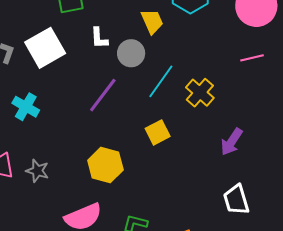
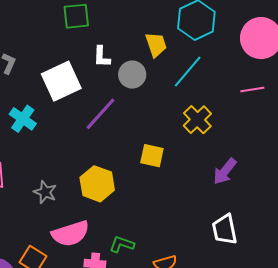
white square: (45, 48) -> (61, 81), moved
cyan line: (161, 81) -> (188, 72), moved
yellow square: (158, 132) -> (152, 156), turned 35
gray star: (37, 171) -> (45, 192), moved

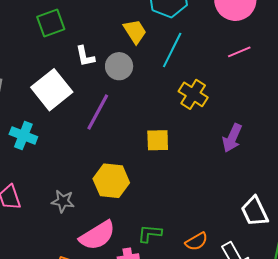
white trapezoid: (225, 230) -> (255, 211), moved

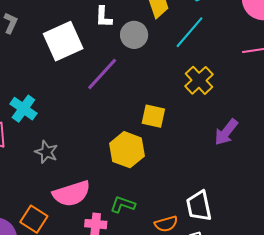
cyan cross: (23, 135) -> (23, 109), moved
yellow hexagon: (111, 181) -> (127, 150), moved
white trapezoid: (255, 211) -> (199, 206), moved

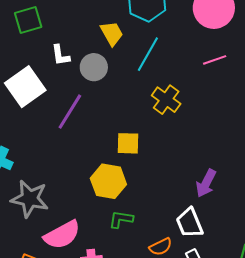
purple arrow: (226, 132) -> (206, 183), moved
gray star: (46, 152) -> (30, 199), size x1.6
green L-shape: (123, 205) -> (121, 219), moved

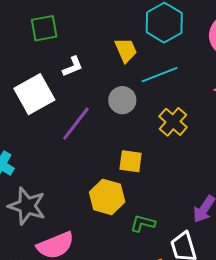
cyan line: (148, 54) -> (160, 75), turned 33
white L-shape: (61, 55) -> (73, 67), turned -110
gray circle: (94, 67) -> (122, 100), moved
green L-shape: (121, 219) -> (143, 223), moved

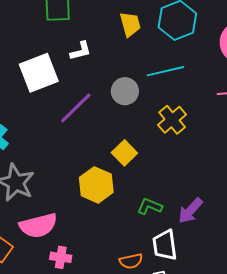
yellow trapezoid: (126, 50) -> (130, 24), moved
yellow square: (131, 161) -> (124, 153), turned 30
green L-shape: (143, 223) -> (150, 206), moved

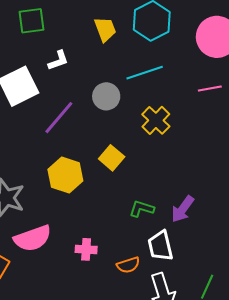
yellow hexagon: (96, 185) -> (65, 175), moved
pink cross: (61, 257) -> (86, 249), moved

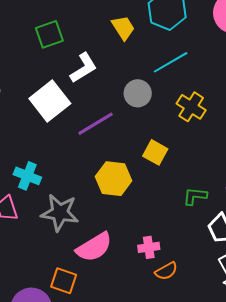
white L-shape: (58, 60) -> (83, 68), size x1.4
purple line: (59, 118) -> (96, 124), turned 30
orange semicircle: (128, 265) -> (166, 271), moved

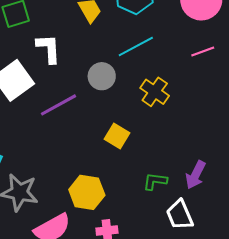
white L-shape: (83, 68) -> (49, 49), turned -64
yellow hexagon: (114, 179) -> (87, 192), moved

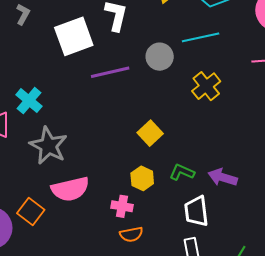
yellow square: (117, 136) -> (150, 133), moved
purple arrow: (196, 175) -> (223, 177), turned 64
yellow hexagon: (87, 192) -> (142, 178), moved, size x0.7

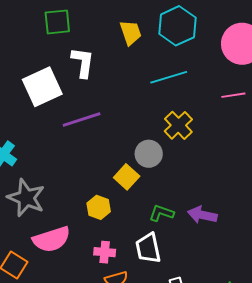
gray circle: (160, 57) -> (149, 154), moved
yellow hexagon: (142, 178) -> (99, 207), moved
white trapezoid: (196, 211) -> (148, 248), moved

